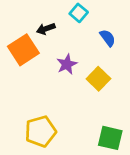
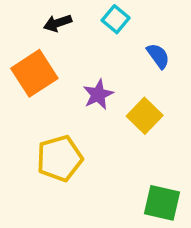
black arrow: (46, 29) -> (58, 23), moved
yellow pentagon: (41, 131) -> (60, 158), moved

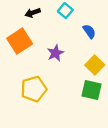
yellow square: (145, 116) -> (95, 65), moved
green square: (162, 203) -> (91, 90), moved

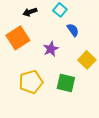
blue semicircle: (89, 31) -> (73, 30), moved
green square: (91, 90) -> (66, 83), moved

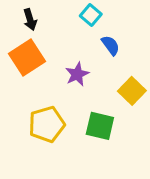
black arrow: (30, 12) -> (30, 20), moved, turned -88

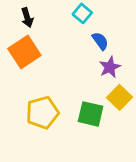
purple star: (77, 74) -> (110, 67), moved
yellow square: (132, 91) -> (120, 97), moved

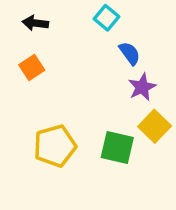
black arrow: (27, 18) -> (35, 23), turned 114
orange square: (24, 52) -> (32, 68), size x0.6

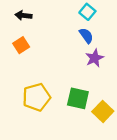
cyan square: (107, 18) -> (87, 12), moved
yellow square: (155, 126) -> (103, 111), moved

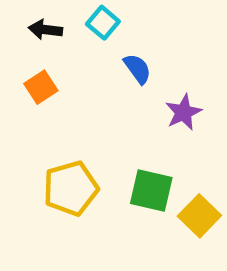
cyan square: (87, 12) -> (103, 23), moved
blue semicircle: (86, 36) -> (137, 69), moved

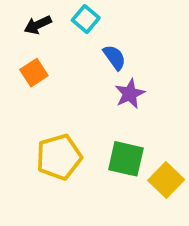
black arrow: (45, 30) -> (38, 25), turned -32
purple star: (183, 112) -> (130, 94), moved

